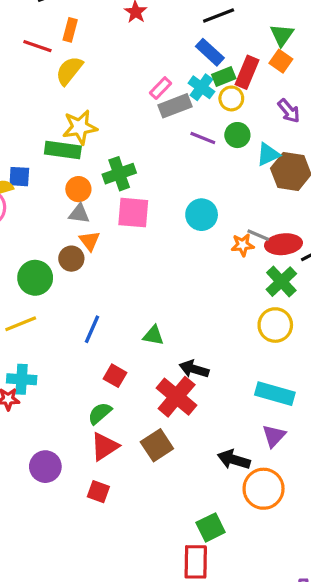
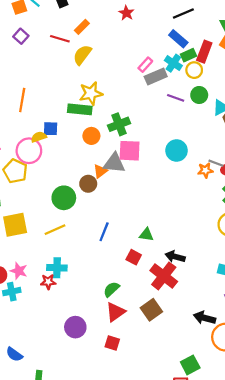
orange rectangle: (70, 30) -> (82, 27), turned 32
gray triangle: (79, 214) -> (114, 163), moved, size x1.5
orange triangle: (90, 241) -> (100, 171), turned 32
red square: (115, 376) -> (134, 257), moved

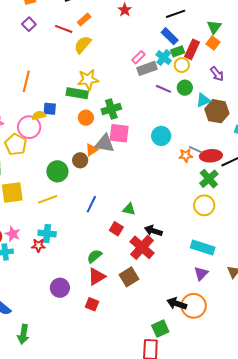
black arrow: (205, 318) -> (177, 304), moved

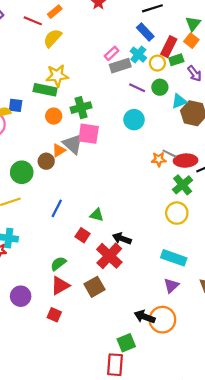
green rectangle: (178, 51) -> (176, 60), moved
cyan circle: (161, 136) -> (134, 120), moved
gray triangle: (105, 143) -> (73, 144), turned 30

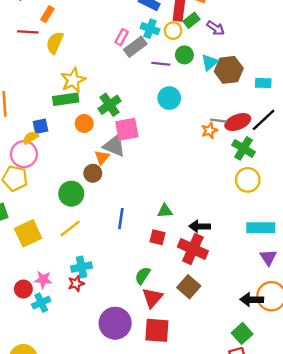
purple circle: (21, 296) -> (115, 323), size x1.4
red square: (54, 315) -> (157, 330), size x1.6

